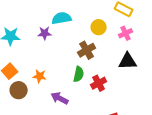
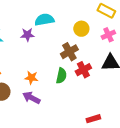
orange star: (40, 76) -> (31, 78), moved
red cross: (99, 83) -> (83, 70), moved
purple arrow: (60, 98) -> (31, 98), moved

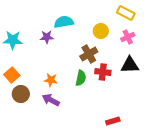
red cross: (83, 70) -> (103, 72), turned 35

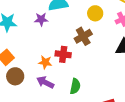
red cross: (103, 72) -> (63, 54), moved
green semicircle: (81, 78) -> (75, 86), moved

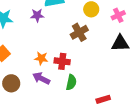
red cross: (63, 54) -> (62, 61), moved
brown circle: (15, 76) -> (11, 83), moved

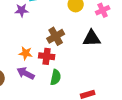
brown cross: (79, 32) -> (56, 36), moved
black triangle: (120, 43) -> (92, 38), moved

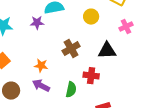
pink cross: (103, 10) -> (126, 27), moved
red cross: (47, 56) -> (91, 76), moved

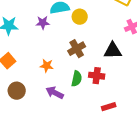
yellow circle: (91, 17) -> (80, 17), moved
purple arrow: (41, 86) -> (55, 93), moved
green semicircle: (71, 90) -> (77, 79), moved

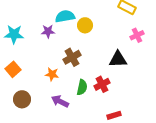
brown cross: (77, 49) -> (72, 57), moved
red cross: (97, 76) -> (102, 84), turned -35

